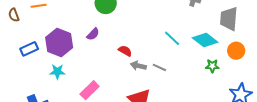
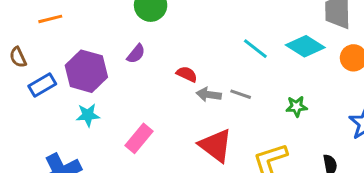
brown semicircle: (14, 15) -> (18, 57), moved
green star: (212, 66) -> (296, 106), moved

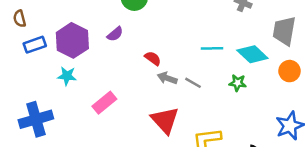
cyan line: (255, 49) -> (212, 48), turned -50
green star: (296, 106) -> (238, 83), moved

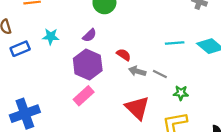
purple hexagon: (72, 40) -> (88, 65), moved
cyan star: (67, 76) -> (51, 37), moved
green star: (238, 83) -> (181, 93), moved

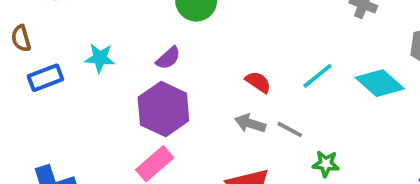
cyan line: (175, 43) -> (317, 76), turned -36
red semicircle: (124, 55) -> (258, 82), moved

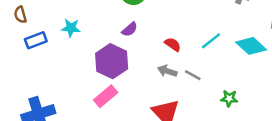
purple semicircle: (168, 58) -> (130, 29), moved
green star: (326, 164) -> (229, 98), moved

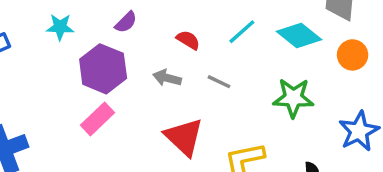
cyan star: (71, 28) -> (60, 27), moved
gray arrow: (167, 71) -> (167, 78), moved
green star: (229, 98) -> (293, 98), moved, size x1.6

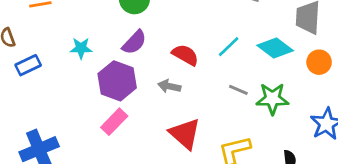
purple semicircle: (126, 22) -> (134, 42), size x1.4
red semicircle: (188, 40) -> (185, 55), size x1.4
gray line: (219, 82) -> (238, 90), moved

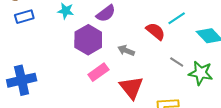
cyan line: (229, 47) -> (177, 18), moved
red semicircle: (185, 55) -> (156, 31), moved
pink rectangle: (114, 122) -> (98, 72), moved

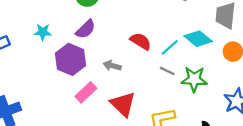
cyan line: (177, 18) -> (170, 47), moved

